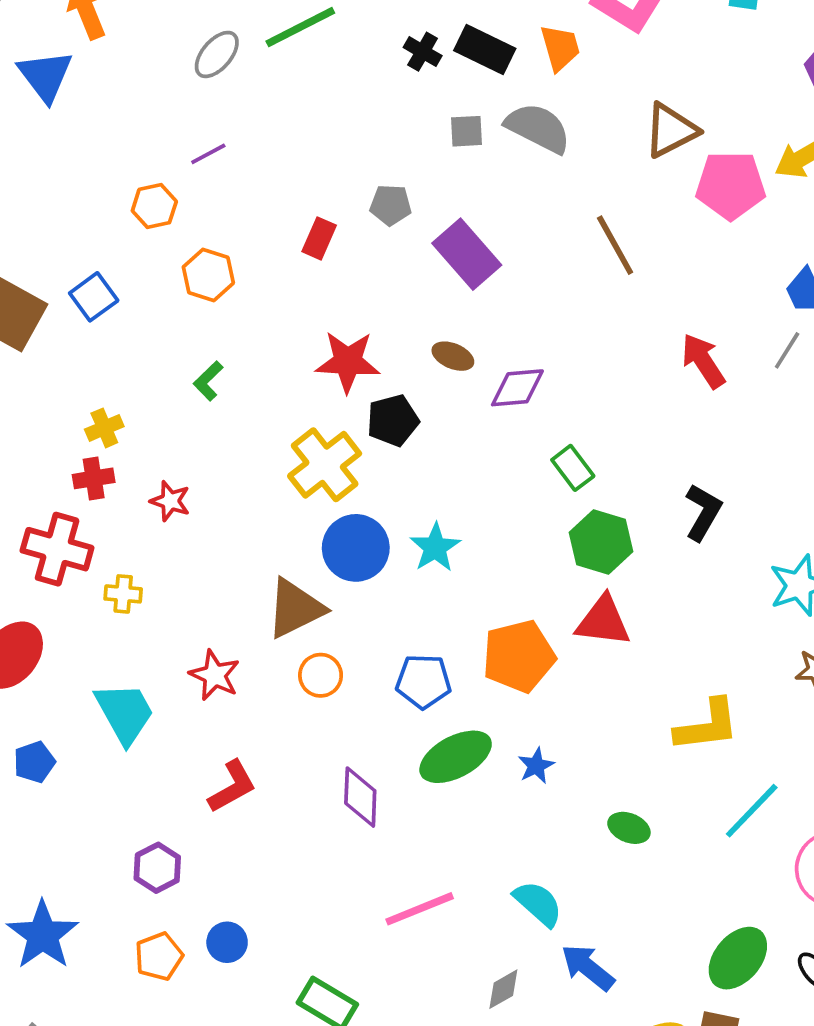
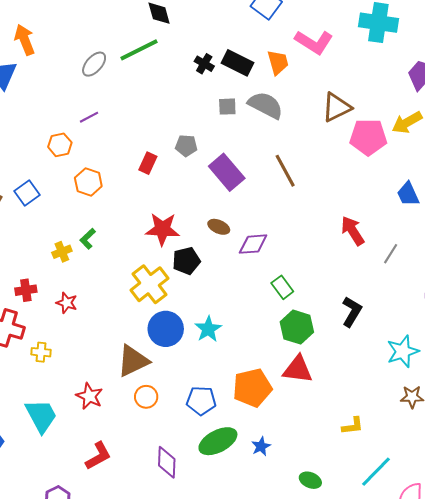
brown line: (615, 245) -> (285, 171), moved
gray line: (787, 350) -> (391, 254), moved
yellow cross: (104, 428) -> (62, 252), moved
yellow L-shape: (707, 725) -> (353, 426), size x0.6

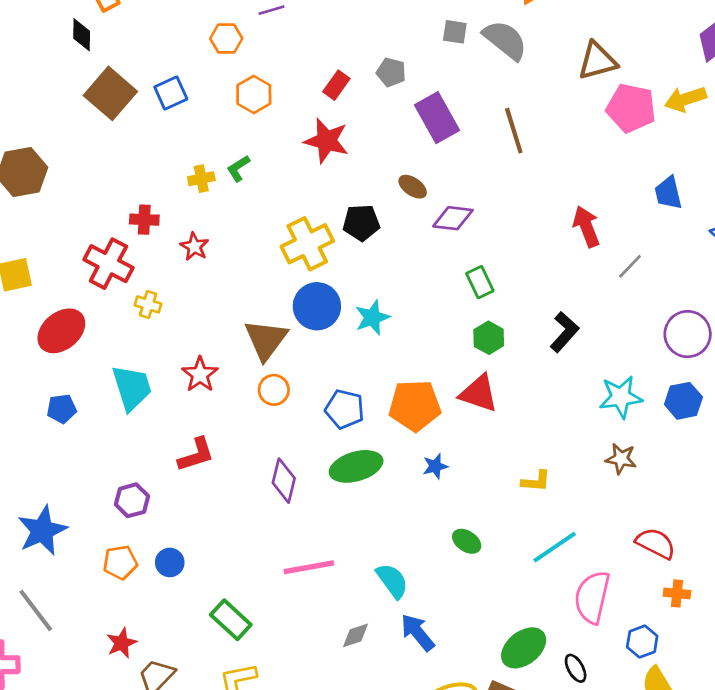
red star: (162, 229) -> (326, 141), moved
green hexagon: (297, 327) -> (489, 338), size x0.7
brown triangle: (133, 361) -> (266, 340), turned -39
blue star: (261, 446) -> (435, 466), moved

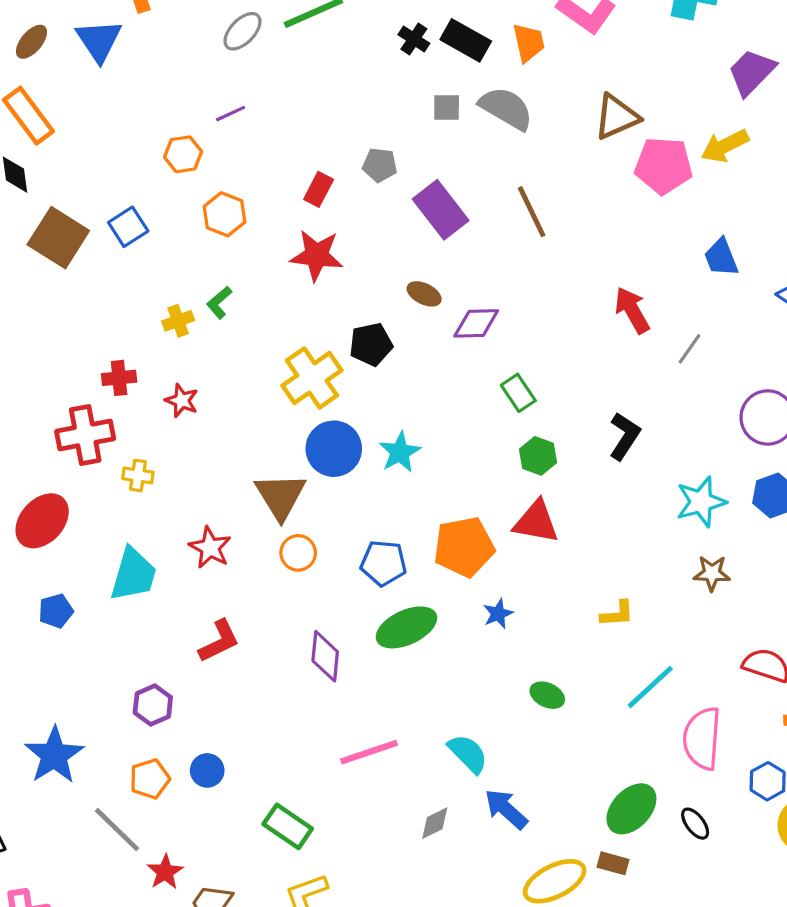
red cross: (108, 264) -> (85, 435), turned -30
cyan trapezoid: (132, 388) -> (133, 575), turned 42
gray line: (36, 610) -> (117, 830), moved

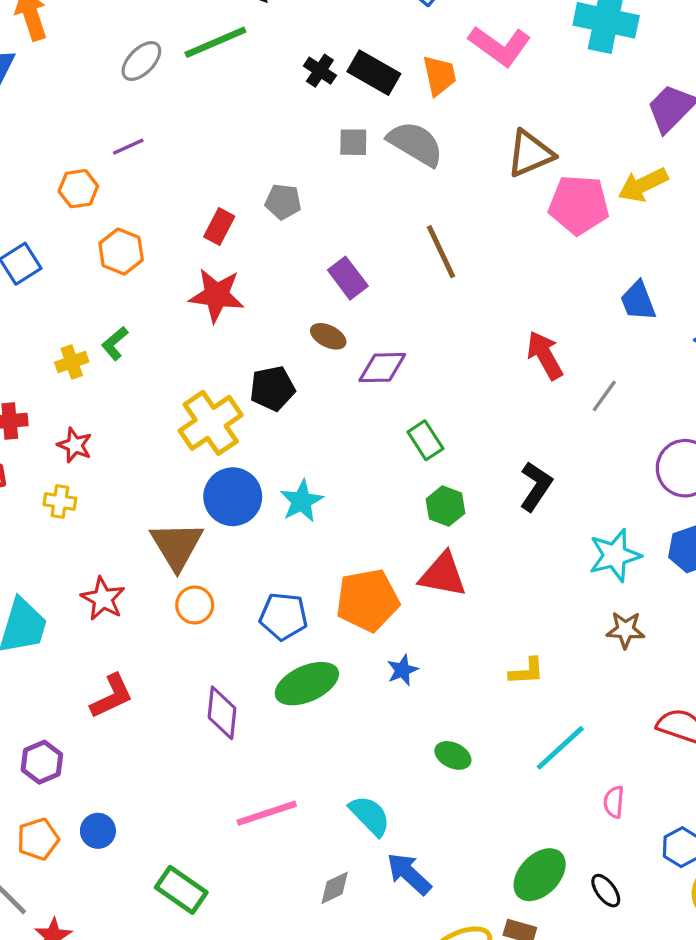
purple rectangle: (441, 210) -> (348, 278), moved, size x0.7
yellow cross: (138, 475) -> (60, 502), moved
pink semicircle: (702, 738) -> (614, 802), size x0.5

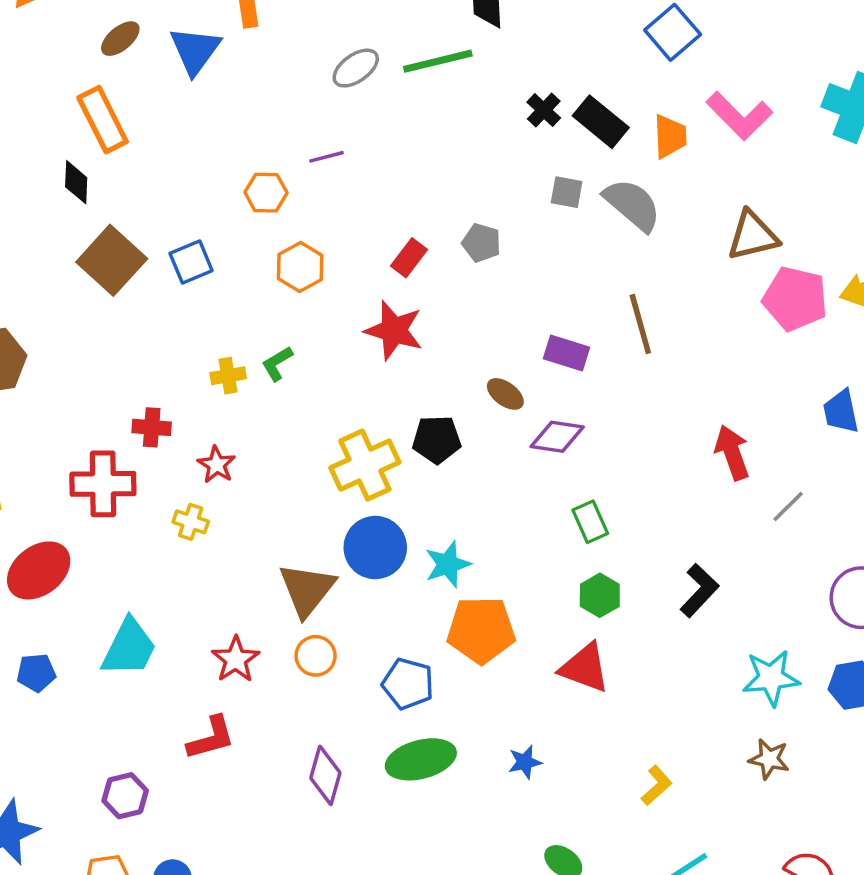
purple rectangle: (348, 278) -> (566, 353), moved, turned -45
red star: (103, 599) -> (236, 659), moved
orange pentagon: (367, 600) -> (481, 630), moved
yellow L-shape: (527, 671) -> (657, 785), turned -48

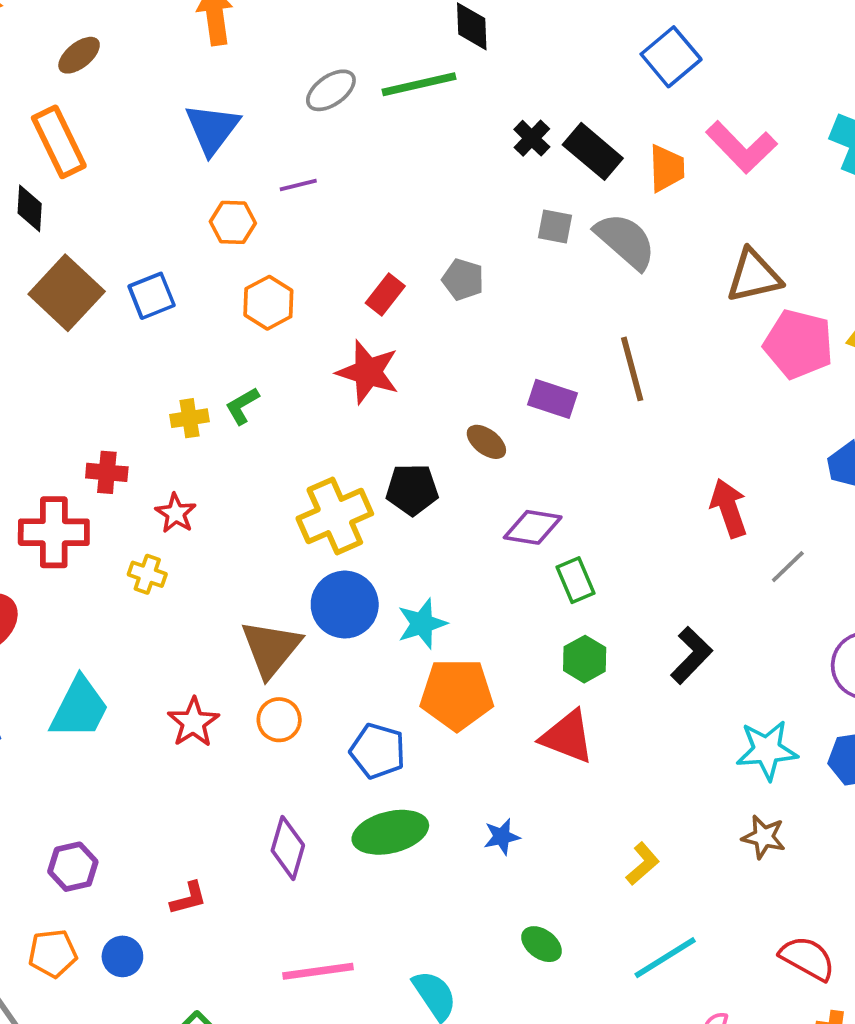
blue triangle: (195, 50) -> (212, 129), moved
purple diamond: (557, 437) -> (533, 527), moved
red L-shape: (211, 738) -> (189, 898), moved, size x0.7

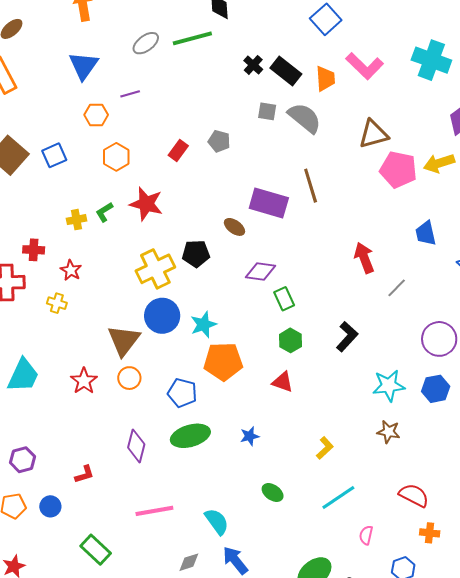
red star: (368, 372) -> (146, 204), moved
purple rectangle: (553, 399) -> (269, 203), size x1.5
red triangle: (567, 737) -> (283, 382), size x0.7

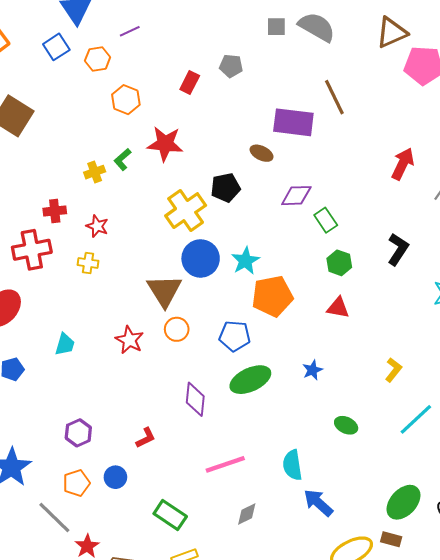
blue square: (54, 155) -> (56, 47), moved
red arrow: (364, 258) -> (403, 164), turned 56
cyan trapezoid: (23, 375) -> (65, 344), size x0.6
cyan semicircle: (217, 522) -> (292, 465), turned -144
gray diamond: (189, 562) -> (247, 514), moved

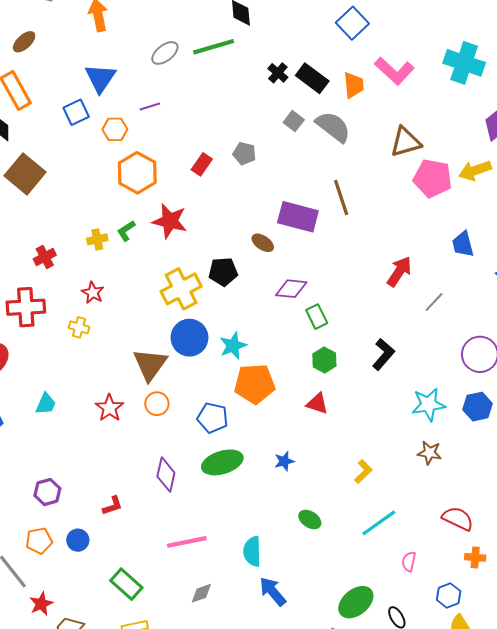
gray square: (276, 27) -> (294, 121), turned 30
orange hexagon: (126, 100) -> (137, 173), size x1.4
red cross: (55, 211) -> (45, 257), moved, turned -30

